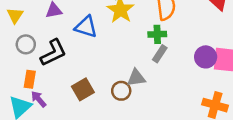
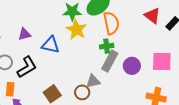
gray rectangle: (160, 54) -> (110, 61), size x1.5
purple circle: (206, 57) -> (132, 66), moved

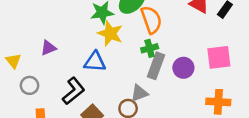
blue triangle: (51, 45) -> (95, 62), moved
black L-shape: (27, 67) -> (74, 91), moved

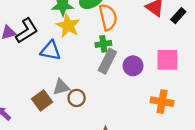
black L-shape: (74, 91) -> (27, 31), moved
gray triangle: (139, 93) -> (61, 87), moved

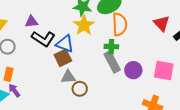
black L-shape: (27, 31) -> (43, 39), moved, turned 55
gray rectangle: (107, 61) -> (112, 62), turned -65
brown square: (42, 100) -> (63, 58), moved

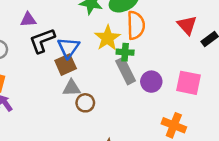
yellow star: (84, 25) -> (107, 38), moved
black L-shape: (43, 39) -> (42, 41), turned 125
blue triangle: (65, 44) -> (68, 48), turned 42

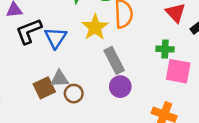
green cross: (125, 52) -> (165, 49), moved
brown square: (66, 65) -> (44, 88), moved
purple circle: (151, 82) -> (120, 87), moved

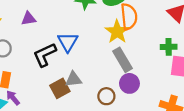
yellow star: (95, 27) -> (117, 32), moved
black L-shape: (29, 31) -> (45, 55), moved
brown circle: (74, 94) -> (106, 96), moved

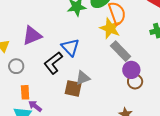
purple triangle: (29, 19) -> (32, 36), size x1.5
brown square: (60, 88) -> (73, 88), turned -36
brown circle: (106, 96) -> (135, 82), moved

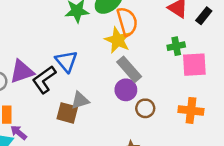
purple triangle: (32, 36) -> (22, 72), moved
purple circle: (131, 70) -> (126, 90), moved

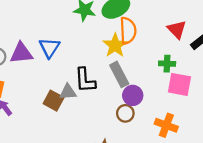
blue triangle: (66, 61) -> (49, 48), moved
black L-shape: (44, 80) -> (85, 80), moved, turned -72
purple circle: (126, 90) -> (133, 95), moved

